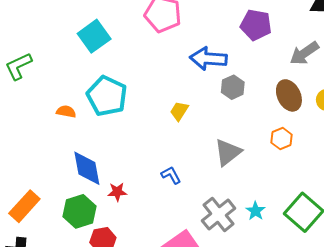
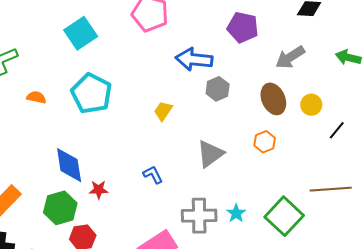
orange semicircle: (66, 112) -> (36, 97), moved
gray cross: (219, 214) -> (199, 216), turned 36

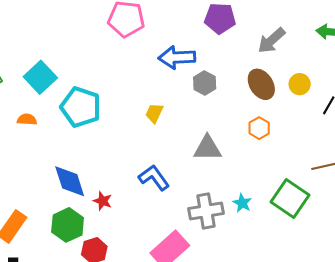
cyan square: (81, 33) -> (40, 77), moved
gray triangle: (210, 154) -> (207, 148), turned 44
blue L-shape: (153, 175) -> (154, 178), size x1.5
red star: (99, 190) -> (103, 201), turned 30

